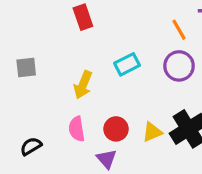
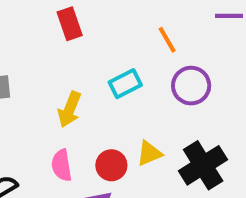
orange line: (179, 30) -> (167, 40), moved
yellow triangle: (152, 132) -> (149, 153), moved

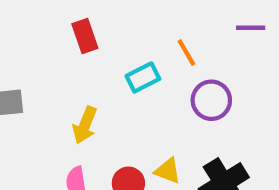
cyan rectangle: (125, 84) -> (143, 77), moved
yellow triangle: (149, 153) -> (168, 171), turned 44

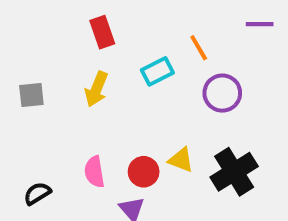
yellow arrow: (85, 125) -> (96, 89), moved

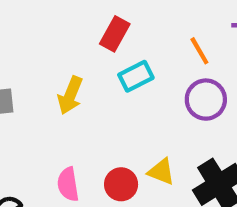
red rectangle: (102, 32) -> (115, 34), moved, turned 48
orange line: (199, 48) -> (199, 51), moved

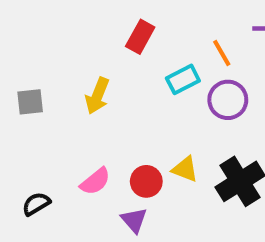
cyan rectangle: (136, 76) -> (183, 79), moved
pink semicircle: (68, 184) -> (95, 181), turned -120

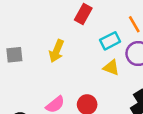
yellow triangle: (185, 169) -> (111, 68), moved

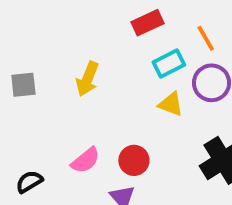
red rectangle: (83, 14) -> (148, 23), moved, turned 36

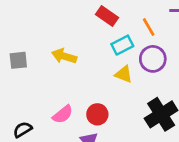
red rectangle: (148, 23) -> (107, 16), turned 60
yellow arrow: (87, 79) -> (64, 56), turned 85

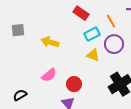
gray square: (18, 60) -> (18, 30), moved
pink semicircle: (63, 114) -> (49, 75), moved

